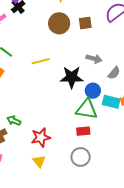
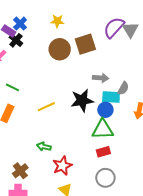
brown square: (85, 23) -> (85, 44), size x1.5
yellow line: (41, 61) -> (46, 107), moved
cyan rectangle: (111, 102) -> (111, 97), moved
green arrow: (14, 121) -> (44, 147), moved

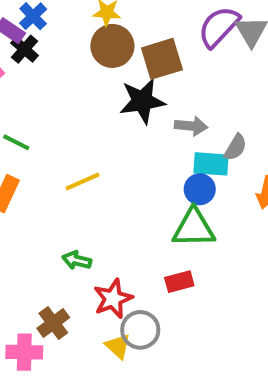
brown circle: (60, 49) -> (112, 46), moved
black star: (82, 100) -> (142, 101), moved
red rectangle: (103, 152) -> (179, 282), moved
brown cross: (20, 171) -> (53, 323), moved
gray circle: (105, 178) -> (140, 330), moved

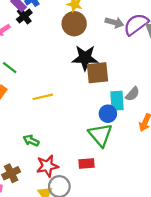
brown square: (162, 59) -> (98, 73), moved
gray arrow: (191, 126) -> (114, 22), moved
cyan rectangle: (211, 164) -> (117, 101), turned 72
green triangle: (194, 228) -> (100, 135), turned 40

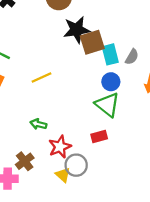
cyan rectangle: (117, 101) -> (110, 54), moved

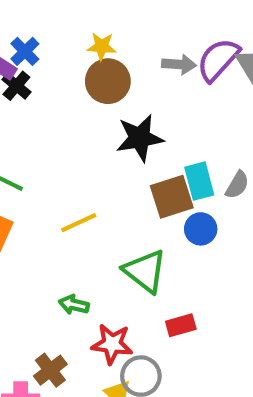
brown square: (92, 42) -> (172, 197), moved
green triangle: (107, 105) -> (145, 271), moved
red star: (60, 147) -> (112, 344), turned 30

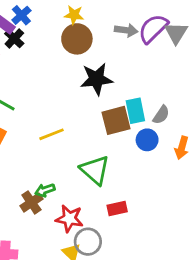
blue circle: (201, 229) -> (147, 140), moved
green arrow: (74, 305) -> (45, 190), turned -36
brown cross: (50, 370) -> (31, 202), moved

